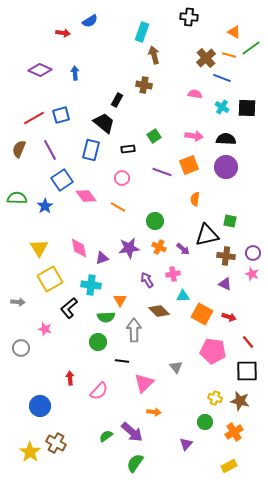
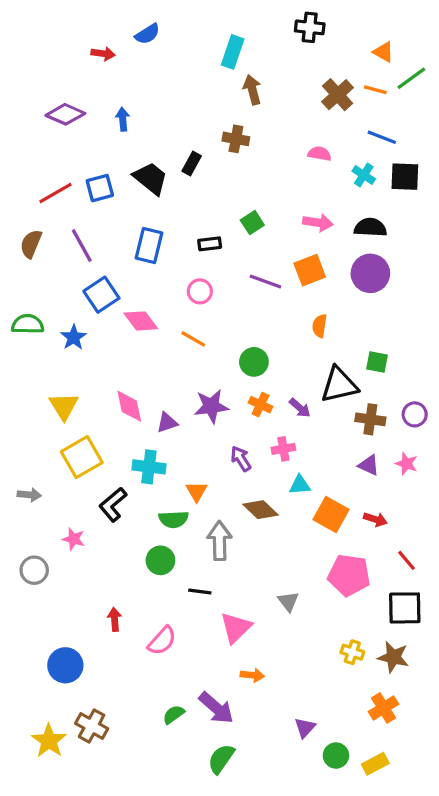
blue line: (222, 78) -> (382, 137), moved
black trapezoid: (104, 123) -> (151, 178), moved
pink star: (252, 274) -> (406, 464), moved
green circle: (205, 422) -> (336, 755), moved

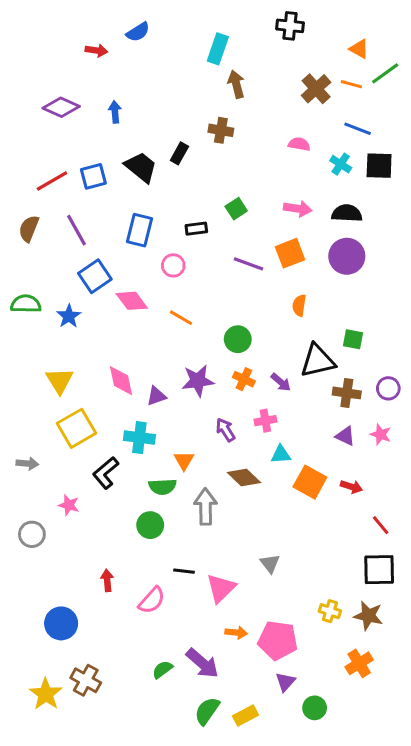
pink circle: (200, 291) -> (173, 265), moved
pink pentagon: (349, 575) -> (278, 640), moved
black line: (200, 592) -> (184, 571), moved
yellow rectangle: (375, 764) -> (245, 716), moved

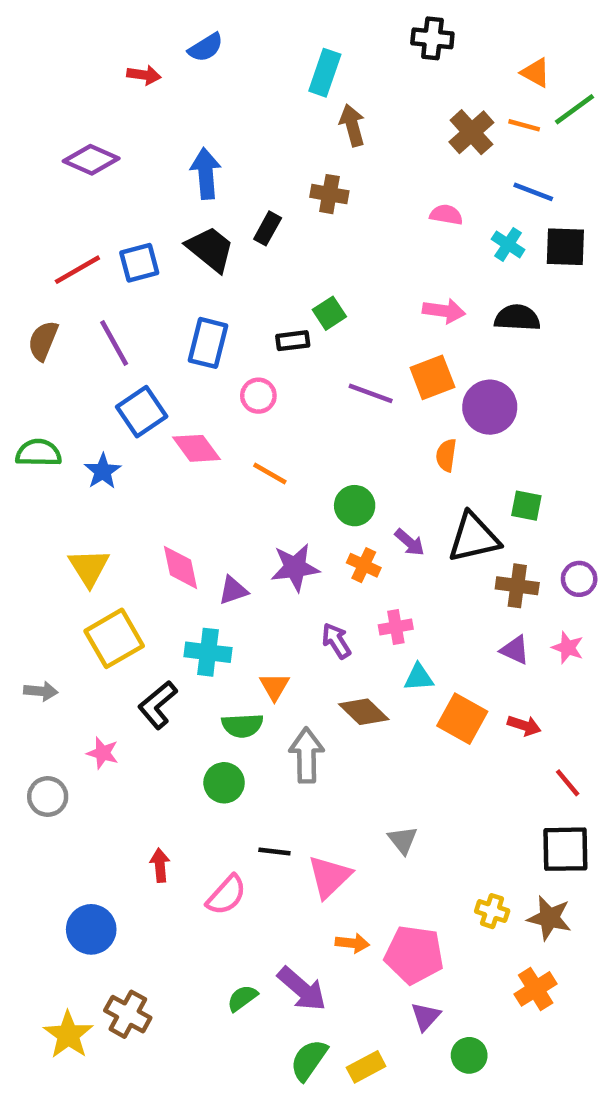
blue arrow: (115, 112) -> (206, 173), moved, size x1.5
green square: (236, 209) -> (329, 313), moved
purple circle: (347, 256) -> (490, 407), moved
purple arrow: (281, 382) -> (410, 542), moved

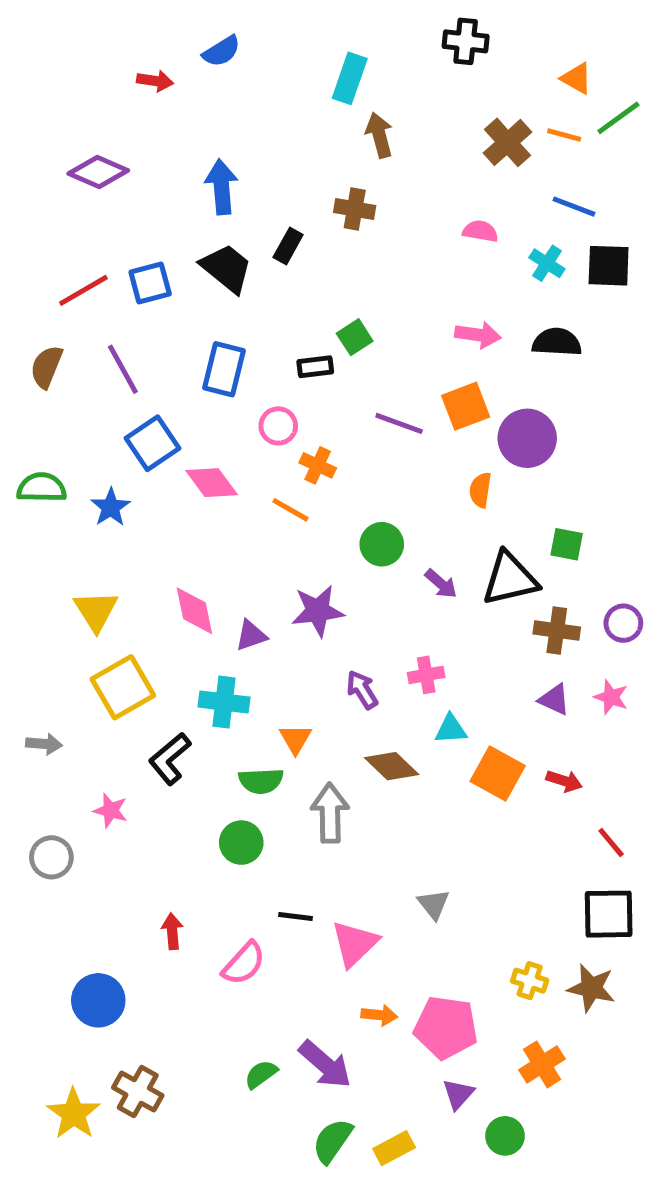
orange cross: (364, 565) -> (318, 465), moved
orange cross: (536, 989) -> (542, 1064), moved

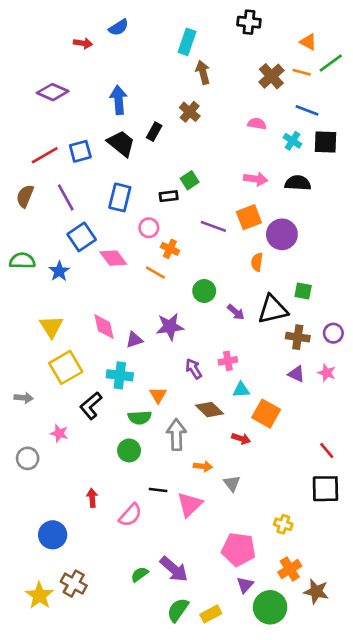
brown cross: (355, 209) -> (190, 112), turned 30
red arrow: (564, 781) -> (241, 439), moved
brown star: (591, 988) -> (316, 591), moved
orange arrow: (379, 1015) -> (203, 466), moved
green circle: (505, 1136) -> (270, 607), size x1.6

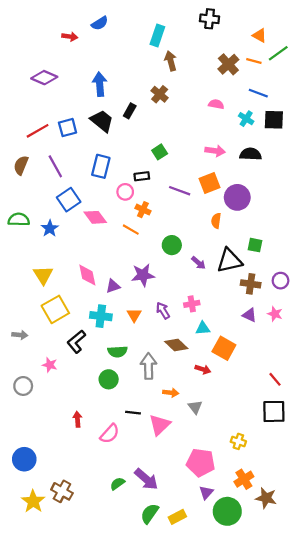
black rectangle: (169, 196) -> (142, 176), moved
orange triangle: (158, 395) -> (134, 315), moved
blue circle: (53, 535) -> (24, 459), moved

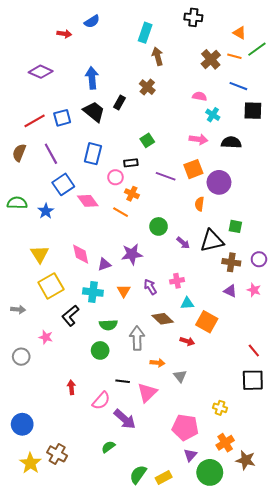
cyan cross: (246, 119) -> (213, 115), moved
purple arrow: (146, 479) -> (125, 419), moved

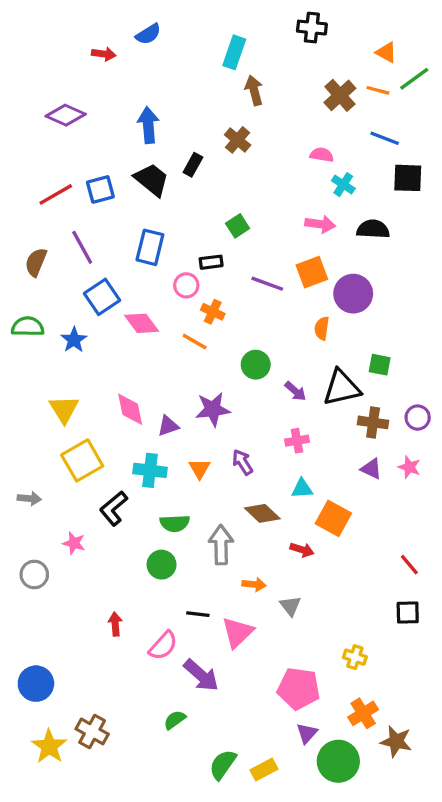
brown semicircle: (19, 153) -> (36, 262), moved
pink cross: (177, 281) -> (297, 441), moved
black square: (253, 380) -> (408, 613), size x0.7

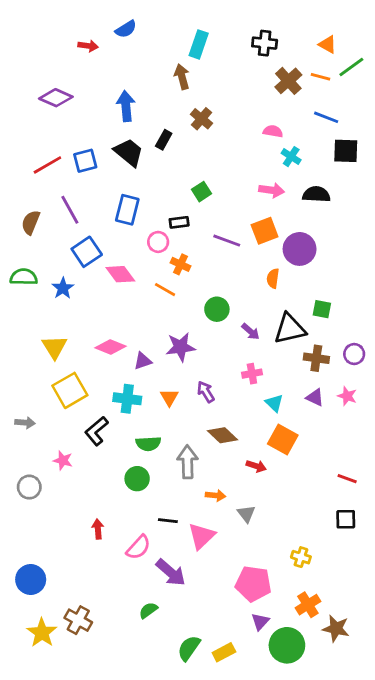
black cross: (312, 28) -> (265, 43), moved
brown arrow: (254, 90) -> (182, 77), moved
pink diamond: (130, 409) -> (110, 347), turned -56
cyan triangle: (302, 489) -> (274, 403), moved, turned 48
red line: (409, 565) -> (347, 479), turned -30

